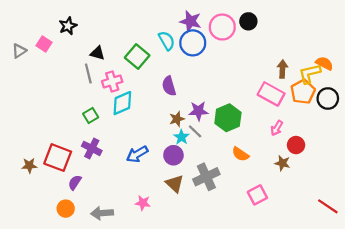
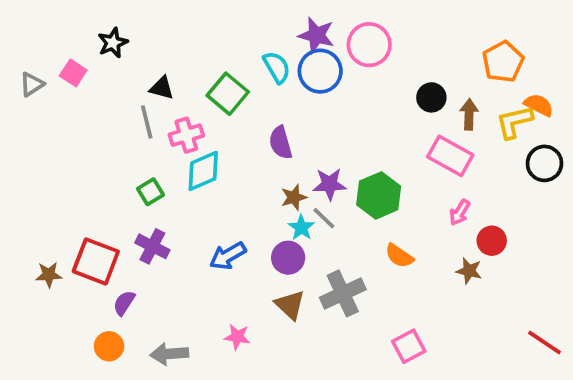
black circle: (248, 21) -> (431, 97), moved
orange pentagon: (303, 92) -> (503, 62), moved
pink square: (257, 195) -> (409, 346), moved

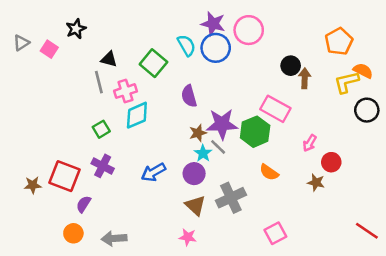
gray triangle: (32, 84) -> (21, 43), moved
brown arrow: (469, 114) -> (305, 78), moved
pink rectangle: (450, 156) -> (275, 109), moved
purple star: (330, 184) -> (222, 124), size x1.4
pink star: (237, 337) -> (188, 237), moved

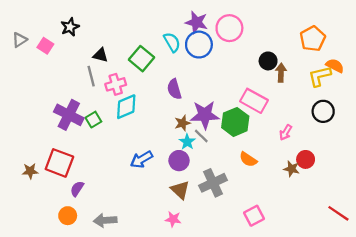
black circle: (367, 110) -> (323, 111), moved
red circle: (331, 162) -> (306, 159), moved
purple cross: (103, 166) -> (69, 115), moved, size x1.4

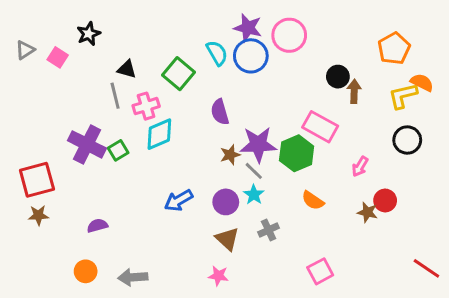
cyan star: (187, 142) -> (254, 195), moved
red square: (59, 163) -> (37, 180), moved, turned -36
gray cross: (213, 183) -> (269, 230), size x0.6
purple semicircle: (77, 189) -> (97, 226), moved, turned 42

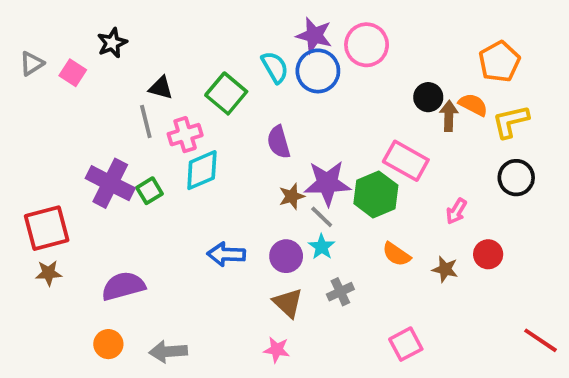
orange semicircle: (422, 82) -> (473, 105), moved
blue arrow: (179, 200) -> (226, 254), turned 32
brown star: (367, 212) -> (445, 269), moved
purple semicircle: (97, 226) -> (123, 286), size x1.6

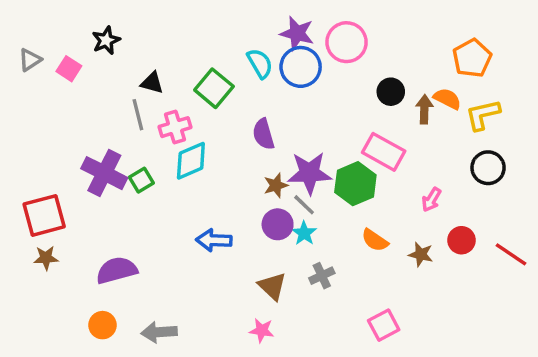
black circle: (428, 97) -> (391, 92), moved
purple circle: (286, 256) -> (278, 224), moved
red line: (541, 340) -> (511, 254), moved

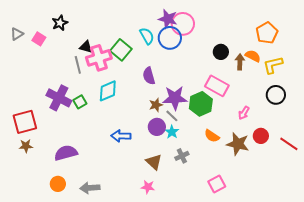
pink circle: (347, 42) -> (183, 24), moved
pink cross: (175, 127) -> (99, 58), moved, size x1.4
brown star: (421, 254) -> (238, 144), size x1.6

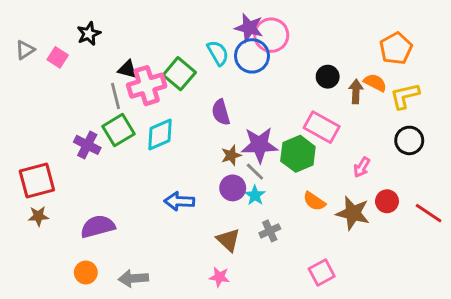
purple cross: (59, 98) -> (87, 145), size x0.7
green square: (80, 102) -> (118, 130), moved, size x1.5

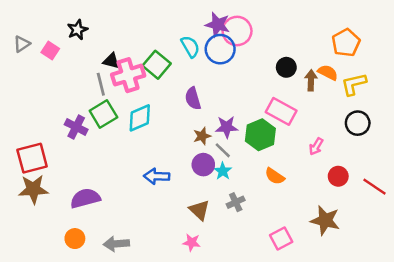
purple star: (259, 145) -> (227, 127), size x0.7
brown star: (353, 213) -> (325, 220), moved
brown star: (38, 216) -> (33, 189), size x1.6

